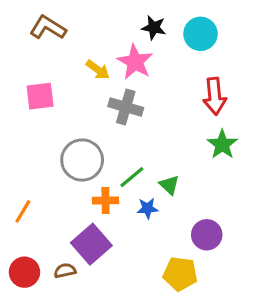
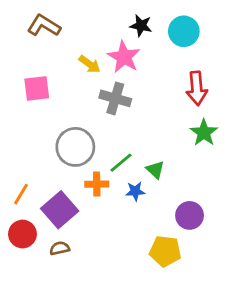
purple square: (91, 244) -> (60, 210), moved
red circle: (24, 272) -> (22, 234), moved

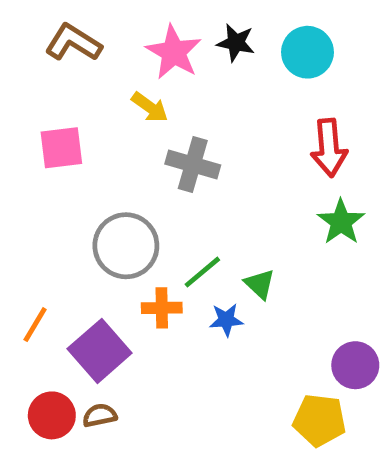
pink star: (124, 57) -> (174, 52), moved
purple circle: (190, 215) -> (355, 365), moved
red circle: (22, 234) -> (52, 415), moved
yellow pentagon: (165, 251) -> (319, 420), moved

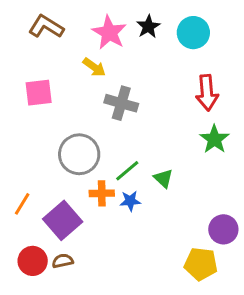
black star: (236, 43) -> (148, 27), turned 30
blue star: (226, 320) -> (130, 201), moved

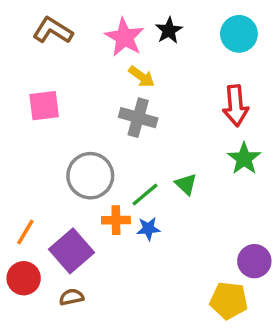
cyan circle: (193, 33) -> (239, 34), moved
yellow arrow: (94, 67) -> (142, 77), moved
green triangle: (163, 178) -> (186, 184), moved
red circle: (33, 261) -> (24, 278), moved

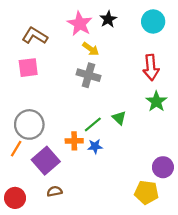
brown L-shape: (53, 30) -> (35, 36), moved
gray circle: (90, 176) -> (29, 124), moved
red circle: (24, 278) -> (15, 198), moved
brown semicircle: (71, 297) -> (54, 191), moved

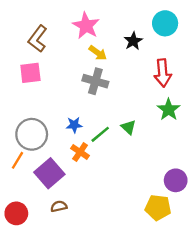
black star: (108, 19) -> (133, 41), moved
brown L-shape: (35, 36) -> (38, 39), turned -85
orange cross: (74, 141) -> (80, 152), turned 35
blue star: (95, 146) -> (74, 125), moved

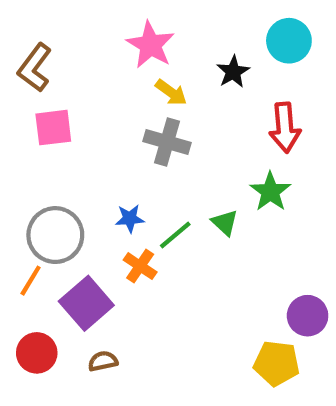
brown L-shape: (38, 39) -> (35, 68), moved
green star: (169, 110) -> (270, 192), moved
red circle: (16, 213) -> (37, 353), moved

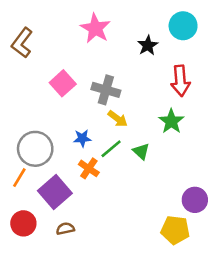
yellow arrow: (171, 92) -> (118, 119), moved
pink square: (53, 128) -> (63, 83), moved, turned -35
green triangle: (225, 223) -> (141, 151), moved

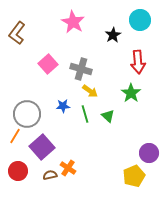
green line: (111, 149) -> (85, 114), turned -66
orange cross: (89, 168) -> (68, 168), moved
yellow pentagon: (175, 230) -> (134, 176), turned -30

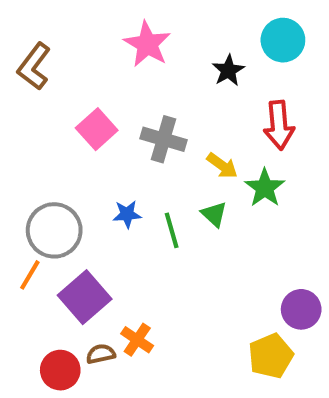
yellow arrow: (90, 91) -> (222, 166), moved
green triangle: (108, 116) -> (214, 214), moved
red circle: (18, 171) -> (60, 370), moved

